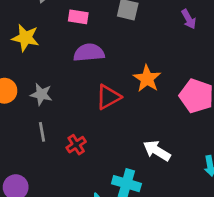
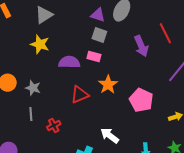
pink rectangle: (78, 17) -> (94, 56), moved
purple arrow: (189, 19) -> (141, 46), size x1.5
yellow star: (25, 38) -> (40, 44), moved

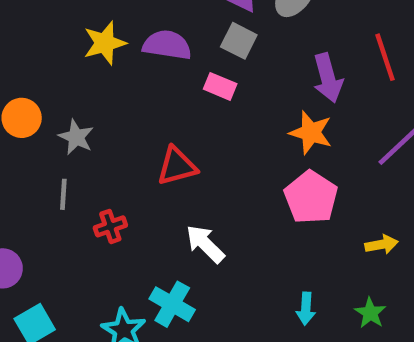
yellow star: (40, 44) -> (105, 43), turned 30
purple semicircle: (69, 62) -> (167, 45), moved
orange star: (108, 84) -> (311, 133), moved, turned -30
white arrow: (110, 136) -> (205, 244), moved

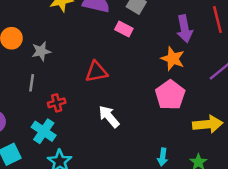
gray star: (76, 137) -> (41, 51), turned 30
yellow arrow: (381, 244) -> (208, 124), size x1.6
cyan cross: (172, 304) -> (44, 131), moved

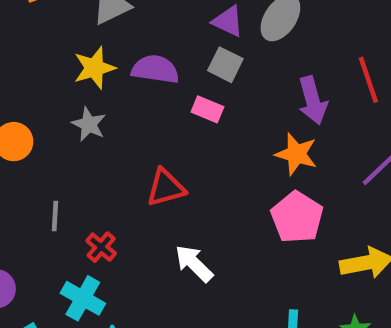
gray star: (41, 51) -> (89, 124), moved, turned -30
red cross: (57, 103) -> (101, 247), turned -30

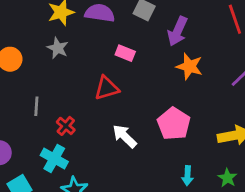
purple arrow: (313, 100) -> (178, 31), moved, turned 40
pink rectangle: (207, 109) -> (125, 53), moved
pink pentagon: (297, 217) -> (174, 124), moved

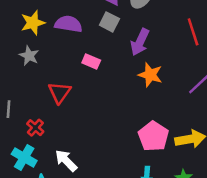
red triangle: (107, 88) -> (60, 92), moved, turned -40
pink pentagon: (174, 124) -> (153, 136), moved
white arrow: (125, 136) -> (66, 161), moved

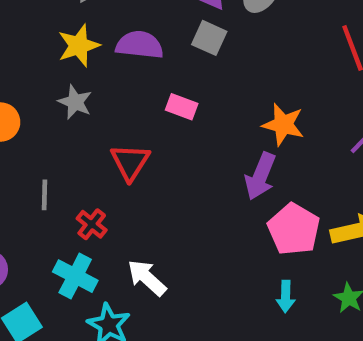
purple arrow: (140, 42) -> (260, 176), moved

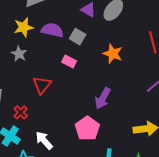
gray square: (209, 38) -> (78, 37), moved
orange star: (283, 125) -> (113, 54), moved
pink pentagon: (294, 229) -> (87, 128), moved

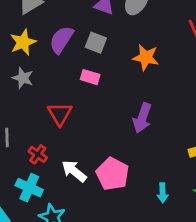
purple semicircle: (52, 30) -> (61, 40), turned -60
pink pentagon: (87, 128) -> (113, 174), moved
white arrow: (44, 140) -> (74, 171), moved

